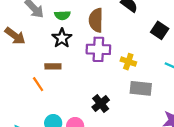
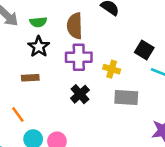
black square: (160, 30) -> (144, 50), moved
orange line: (38, 84) -> (18, 114), moved
black cross: (101, 104) -> (80, 94), moved

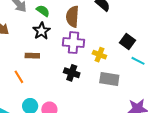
green semicircle: (38, 22) -> (43, 11), turned -144
black cross: (80, 94) -> (72, 73), turned -35
orange line: (18, 114) -> (19, 77), moved

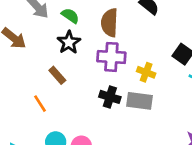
brown rectangle: (32, 56) -> (57, 75), turned 48
gray rectangle: (109, 79) -> (139, 101), moved

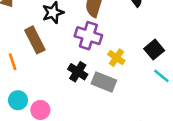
brown rectangle: (57, 75) -> (35, 40), size x1.5

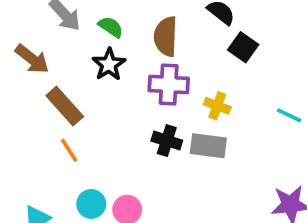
brown rectangle: (35, 40) -> (65, 106), moved
black square: (154, 50) -> (243, 47), moved

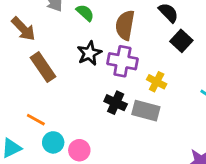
black star: (109, 64) -> (89, 53), moved
orange line: (69, 150) -> (36, 120), moved, turned -36

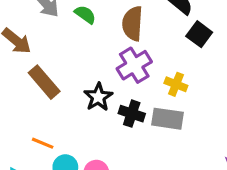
black star: (89, 53) -> (98, 97), moved
purple cross: (122, 61) -> (134, 65), turned -36

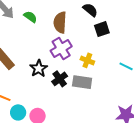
black square: (199, 34) -> (102, 29), turned 35
black cross: (132, 114) -> (60, 79), turned 35

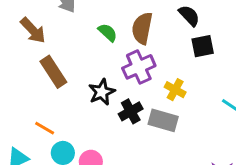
green semicircle: (30, 17) -> (108, 33), moved

